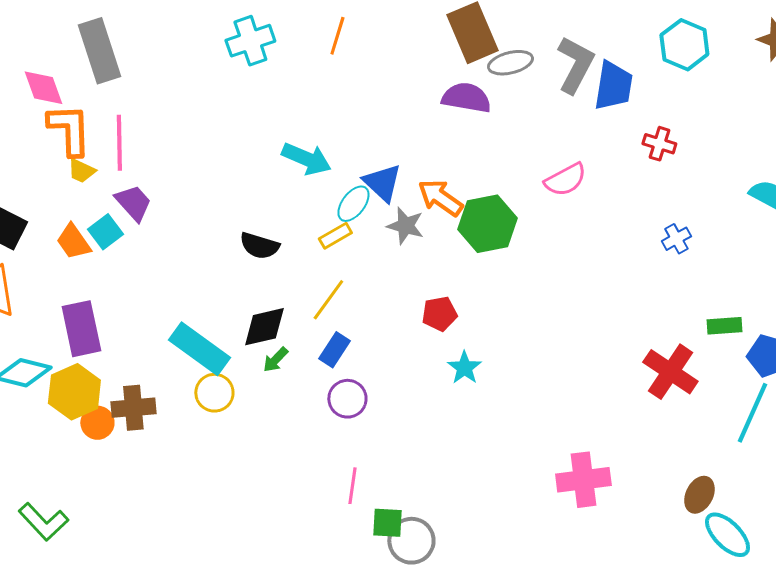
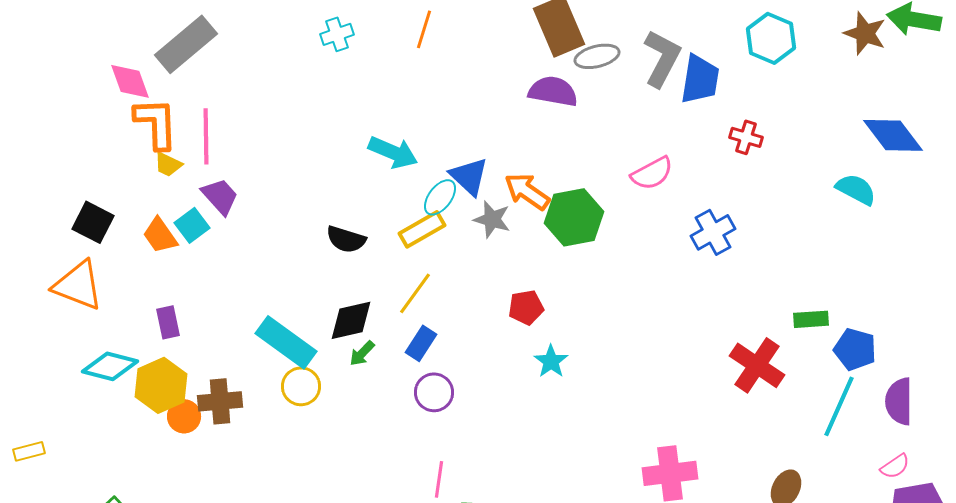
cyan cross: (250, 41) -> (337, 34), size x0.7
gray rectangle: (99, 51) -> (186, 44), turned 68
yellow rectangle: (335, 236) -> (422, 229), size x1.4
blue cross: (676, 239) -> (713, 232), moved, size x1.5
purple rectangle: (81, 329) -> (168, 322), size x0.6

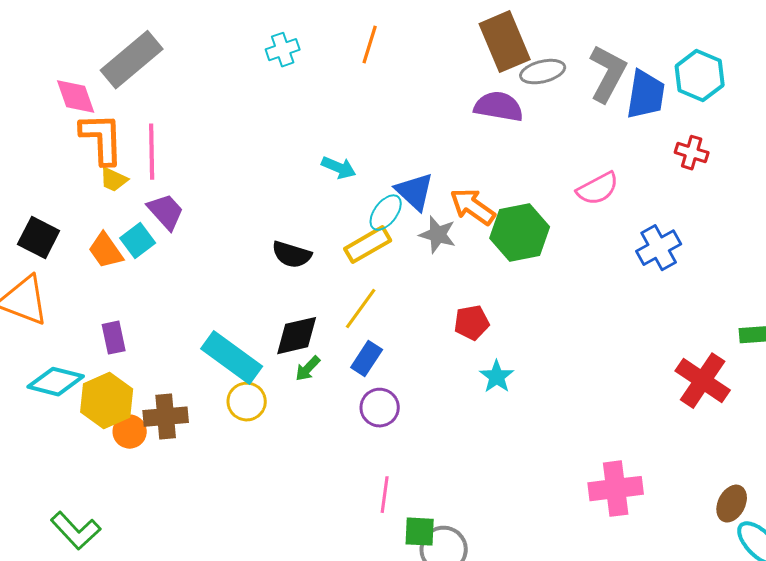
cyan hexagon: (771, 38) -> (700, 76), moved
cyan arrow: (393, 152) -> (339, 168), size x0.7

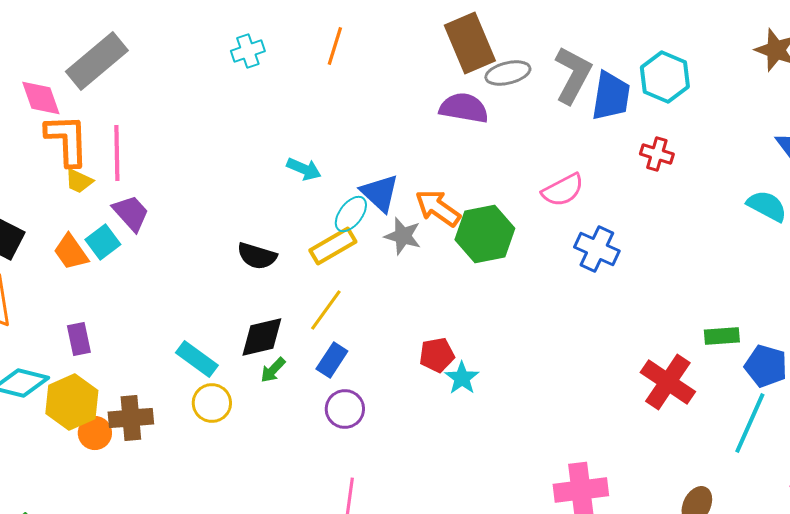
blue cross: (659, 248) -> (597, 249), moved, turned -36
red pentagon: (472, 323) -> (437, 355), moved
cyan rectangle: (232, 358) -> (197, 359), size x0.7

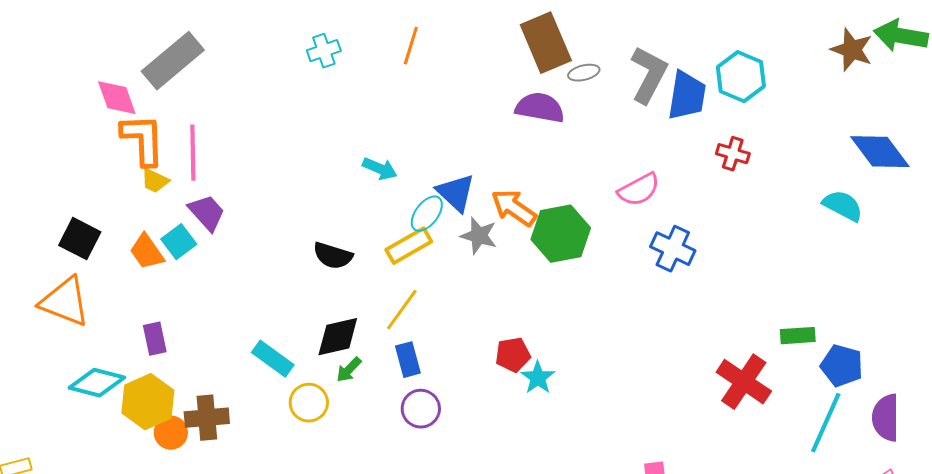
gray ellipse: (508, 73) -> (584, 73), size x0.7
blue rectangle: (332, 360) -> (408, 360), turned -48
yellow circle: (212, 403) -> (309, 403), moved

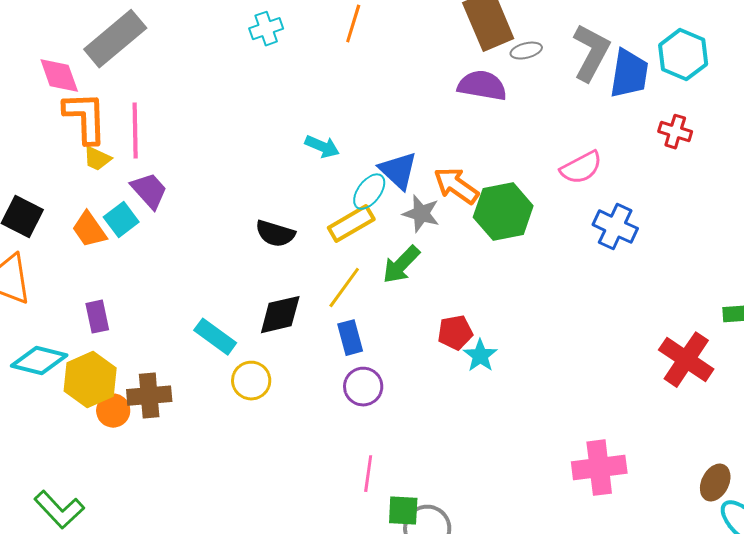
green arrow: (349, 370) -> (401, 265), moved, size x1.5

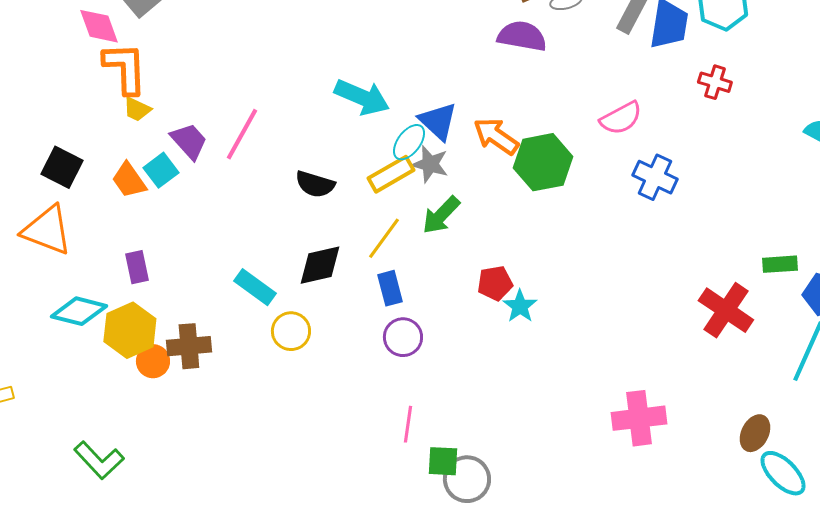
pink line: (135, 131) -> (242, 134), moved, turned 30
cyan arrow: (322, 147) -> (362, 97), size x1.6
gray star: (421, 214) -> (430, 164), moved

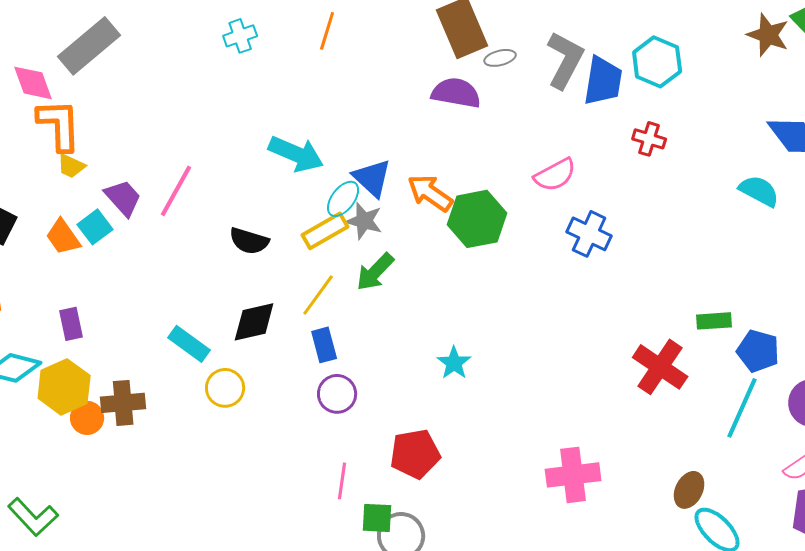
red pentagon: (495, 283) -> (415, 454), moved, size x1.4

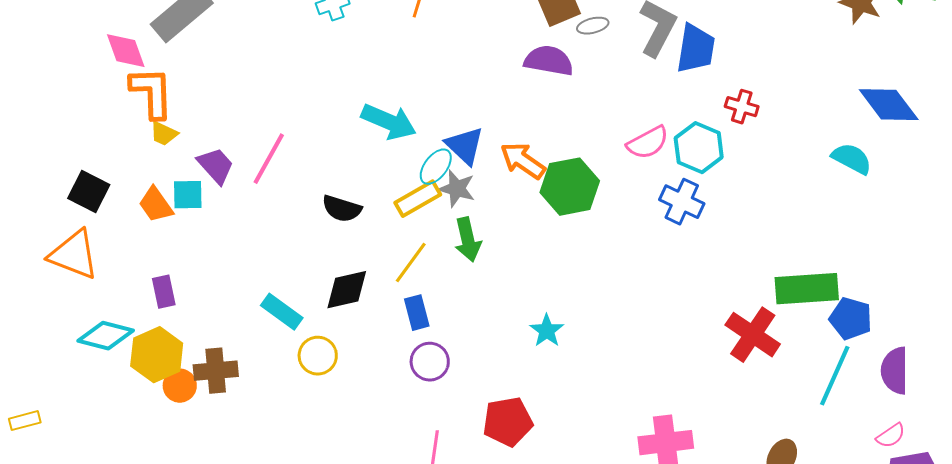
cyan hexagon: (657, 62) -> (699, 148), moved
cyan square: (95, 227) -> (188, 195), turned 36
green arrow: (375, 272) -> (468, 240), turned -57
green rectangle: (714, 321) -> (807, 289), size x1.8

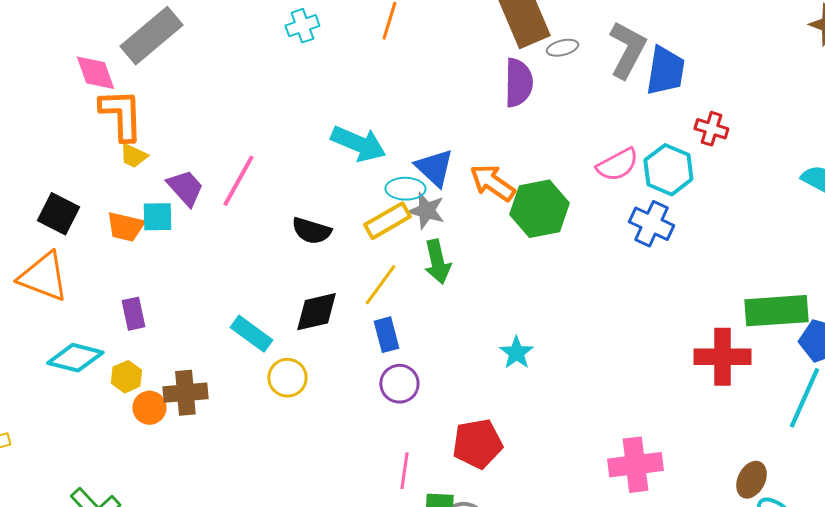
purple semicircle: (549, 61) -> (518, 83), turned 81
cyan ellipse: (436, 167) -> (405, 189), turned 54
orange trapezoid: (156, 205) -> (125, 227), turned -42
red cross: (753, 335) -> (722, 357), turned -34
yellow hexagon: (157, 355) -> (126, 377), size x0.6

